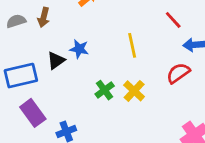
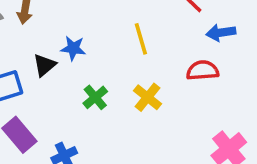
red semicircle: (178, 73) -> (203, 70), turned 35
green cross: (105, 90) -> (95, 97), moved

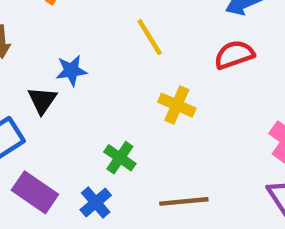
green cross: (95, 97) -> (120, 158), moved

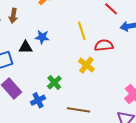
red semicircle: (234, 55) -> (104, 45), moved
black triangle: (42, 100) -> (25, 47), turned 40

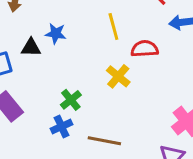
blue cross: (38, 100) -> (62, 126), moved

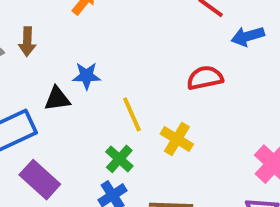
yellow line: (113, 27) -> (132, 114), moved
yellow cross: (118, 76) -> (177, 139), moved

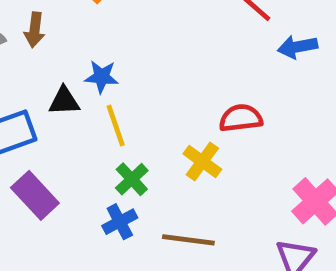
red semicircle: (205, 78) -> (241, 118), moved
yellow line: (132, 114) -> (116, 125), moved

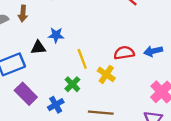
blue arrow: (298, 47) -> (153, 51), moved
yellow line: (116, 125) -> (82, 59), moved
blue cross: (120, 222) -> (56, 105), moved

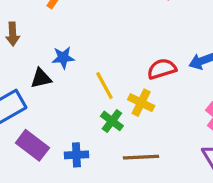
green cross: (72, 84) -> (112, 121), moved
blue cross: (56, 105) -> (76, 155), turned 35

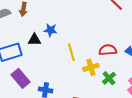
yellow cross: (141, 103) -> (91, 67), turned 35
green cross: (112, 121) -> (109, 78), moved

